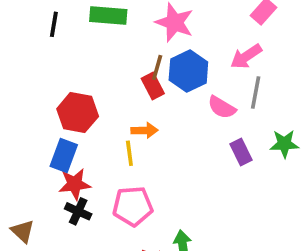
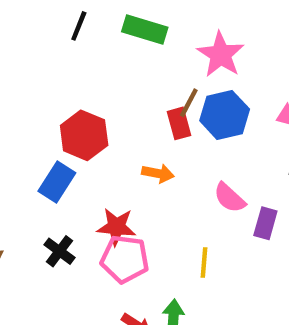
pink semicircle: (222, 107) -> (230, 198), moved
purple rectangle: (241, 152) -> (265, 223), turned 30
yellow line: (129, 153) -> (204, 262), moved
red star: (75, 184) -> (116, 227), moved

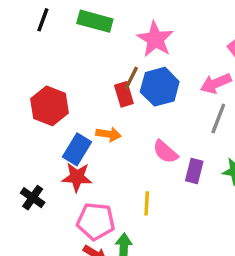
blue rectangle: (57, 182) -> (77, 149), moved
pink pentagon: (125, 259) -> (96, 221), moved

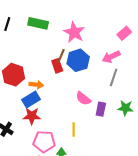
orange arrow: (108, 134) -> (36, 85), moved
blue rectangle: (77, 149) -> (31, 100), turned 30

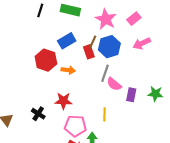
pink rectangle: (124, 33) -> (134, 19), moved
gray line: (114, 77) -> (105, 73), moved
blue rectangle: (31, 100) -> (67, 41), moved

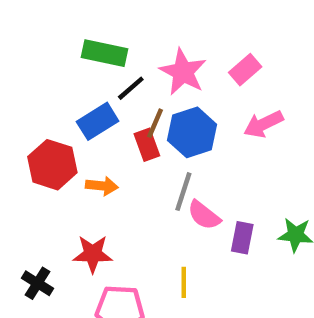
black line: (40, 10) -> (131, 88), moved, turned 32

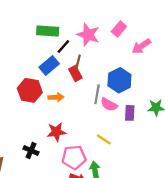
pink arrow: (263, 124) -> (141, 46), moved
blue hexagon: (192, 132) -> (119, 80), moved
yellow line: (184, 282) -> (104, 139), turned -48

